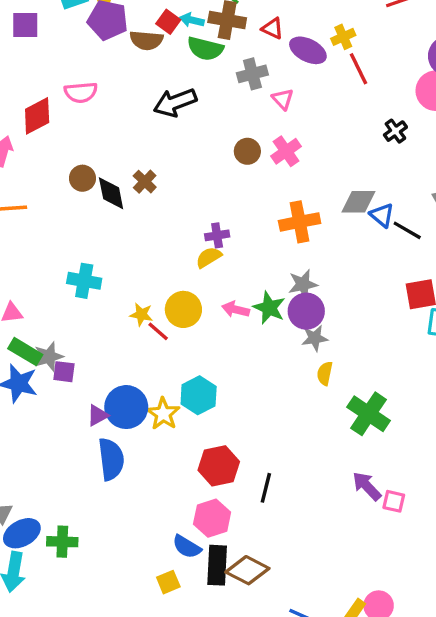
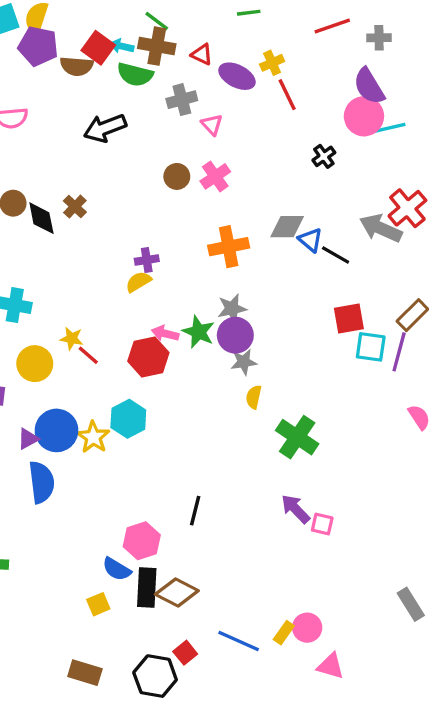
red square: (168, 22) -> (98, 48), size x1.4
yellow circle: (183, 309) -> (35, 364), moved
red hexagon: (219, 466) -> (148, 357), moved

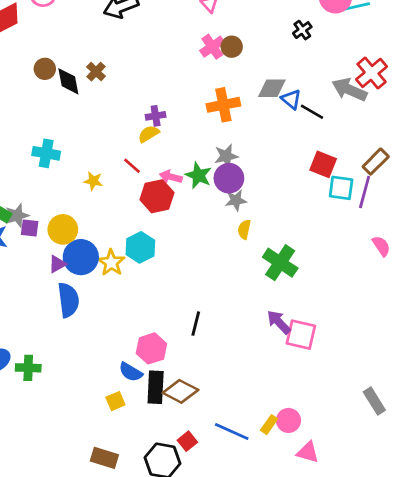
brown circle: (177, 176) -> (232, 47), moved
red square: (349, 318) -> (323, 164), turned 32
red line: (88, 355) -> (132, 166), moved
yellow circle: (35, 364) -> (63, 229), moved
pink square: (322, 524) -> (301, 335), size x1.6

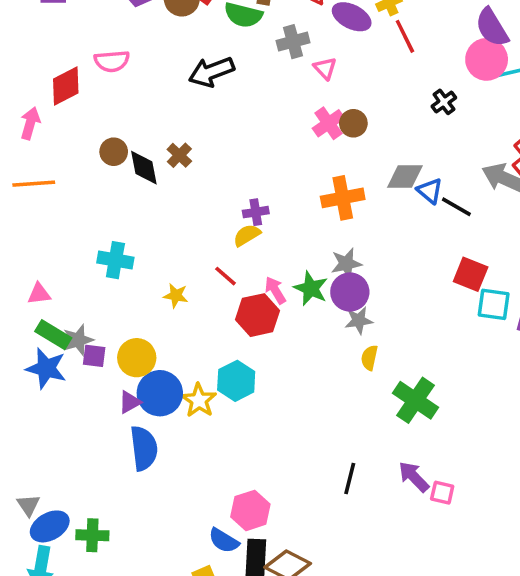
pink arrow: (171, 177) -> (275, 290), turned 45
black line: (196, 324) -> (350, 478), moved
pink square: (301, 335) -> (442, 493), size x0.6

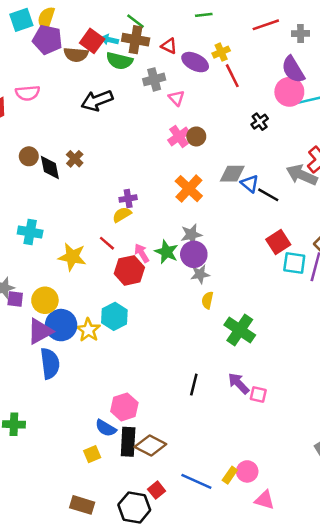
orange cross: (343, 198) -> (189, 189), turned -36
red square: (471, 274) -> (278, 242), turned 35
yellow star: (176, 296) -> (72, 257), size x1.6
purple triangle: (130, 402) -> (40, 331), size x1.6

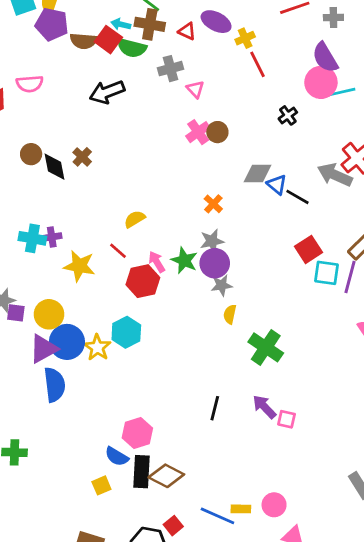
red square: (92, 41) -> (108, 40), moved
purple ellipse: (195, 62) -> (216, 22), moved
orange cross: (189, 189) -> (213, 204), moved, size x0.6
purple cross: (128, 199) -> (52, 237), moved
yellow rectangle: (230, 475) -> (241, 509), moved, turned 56

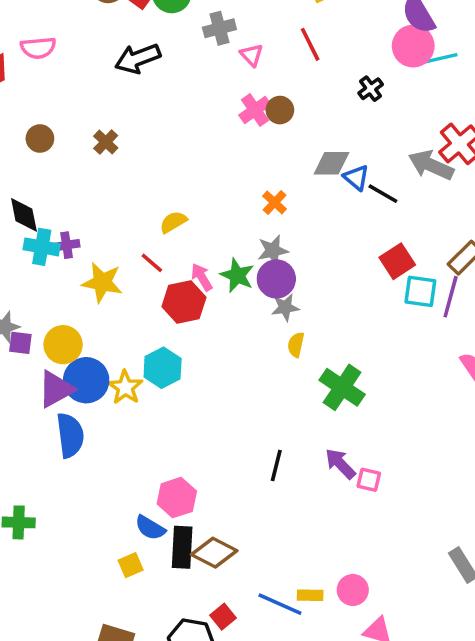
red line: (257, 64) -> (310, 44), moved
black diamond: (55, 167) -> (24, 215), moved

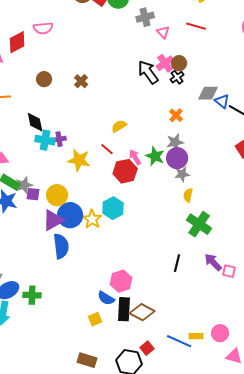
red line: (310, 44) -> (196, 26), turned -48
black arrow: (138, 58) -> (148, 72), moved, turned 75
black cross: (371, 89) -> (177, 77), moved
green cross: (342, 387) -> (199, 224), moved

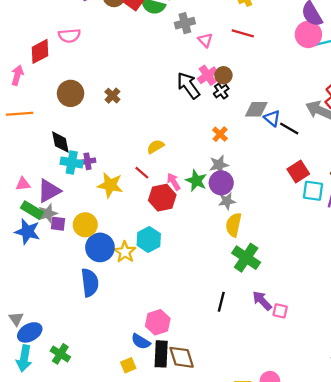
brown circle: (44, 79) -> (71, 93), size x1.5
yellow semicircle: (188, 195) -> (234, 225), size x1.5
purple triangle: (53, 220) -> (49, 191), moved
green cross: (32, 295) -> (60, 354), moved, turned 30
brown diamond: (142, 312) -> (182, 357), turned 45

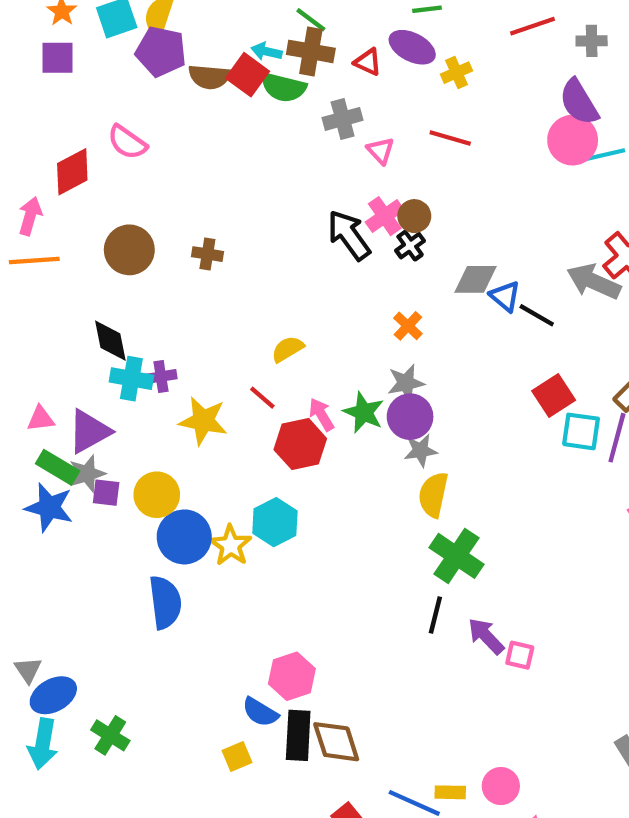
pink semicircle: (69, 36) -> (127, 142), turned 40
brown cross: (112, 96) -> (207, 254), turned -35
orange line: (20, 114) -> (34, 260), moved
black line: (221, 302) -> (435, 615), moved

